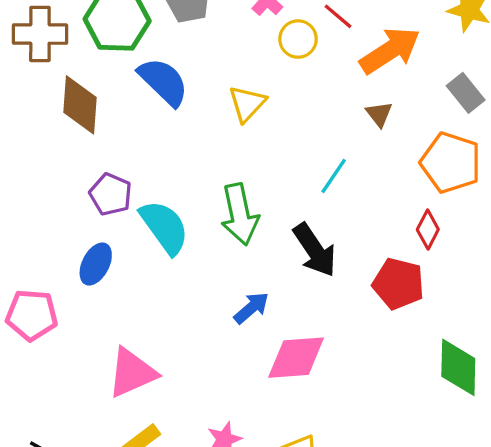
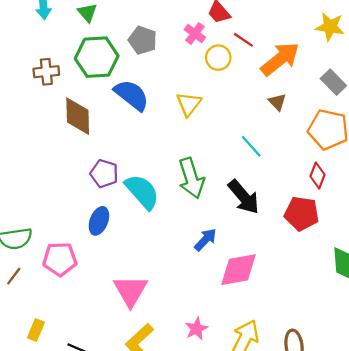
brown cross: (40, 34) -> (46, 72), size x0.7
cyan line: (334, 176) -> (251, 146), turned -70
pink triangle: (132, 373) -> (130, 291), turned -30

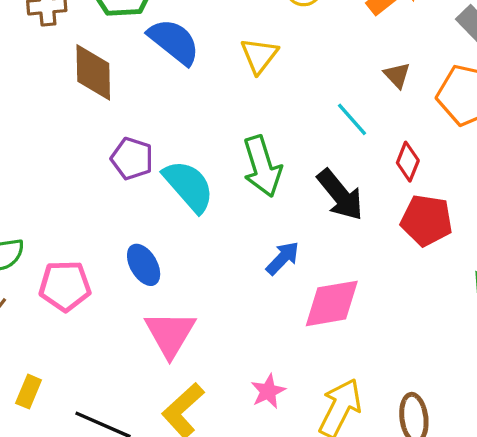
brown triangle: (277, 102) -> (397, 75), moved
red diamond: (317, 175) -> (408, 162), moved
blue ellipse: (99, 221) -> (144, 265), moved, turned -52

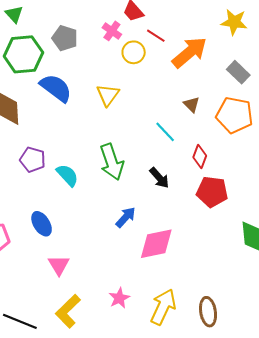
cyan semicircle: (189, 186) -> (67, 175), size x0.7
black arrow: (340, 195) -> (159, 178), size x0.7
pink triangle: (170, 334) -> (59, 265), size x0.7

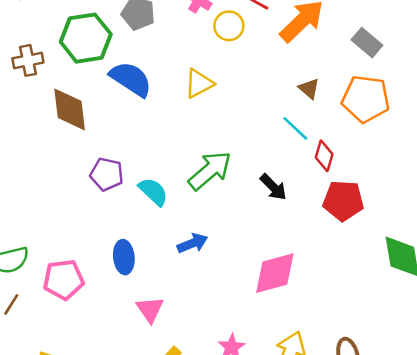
yellow triangle: (108, 95) -> (199, 83), turned 30
cyan line: (165, 132) -> (295, 128), moved
green arrow: (112, 162) -> (210, 171), turned -108
blue arrow: (126, 217) -> (192, 243), moved, turned 30
blue ellipse: (42, 224) -> (124, 257), turned 30

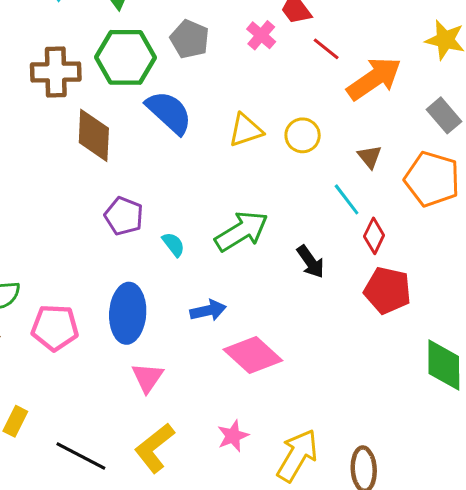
yellow circle: (229, 26) -> (303, 135), moved
brown cross: (28, 60) -> (56, 72), size x1.4
cyan semicircle: (153, 192) -> (173, 244), size x0.7
blue ellipse: (124, 257) -> (128, 313), size x1.5
pink diamond: (275, 273) -> (253, 355), moved, turned 48

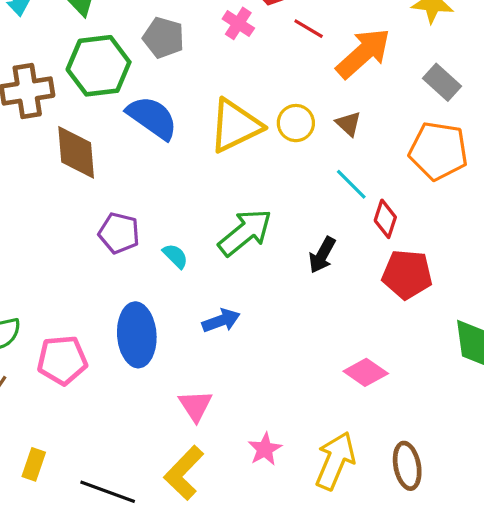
yellow triangle: (246, 130) -> (235, 126), size x1.5
brown triangle: (370, 157) -> (349, 124), moved
black arrow: (311, 262) -> (322, 255), turned 72
pink diamond: (253, 355) -> (366, 372), moved, size x0.7
pink triangle: (147, 378) -> (195, 406), moved

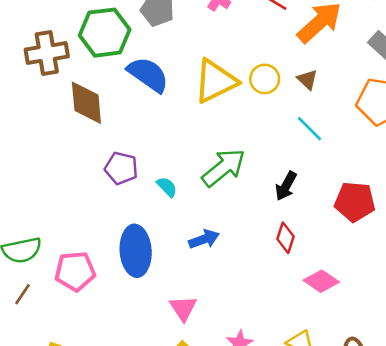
red diamond: (385, 219) -> (286, 238), moved

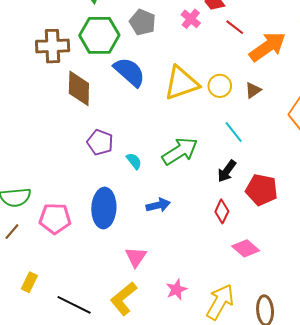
brown triangle: (307, 79) -> (253, 90), turned 36
cyan line: (310, 129) -> (234, 132), moved
red pentagon: (355, 202) -> (262, 190), moved

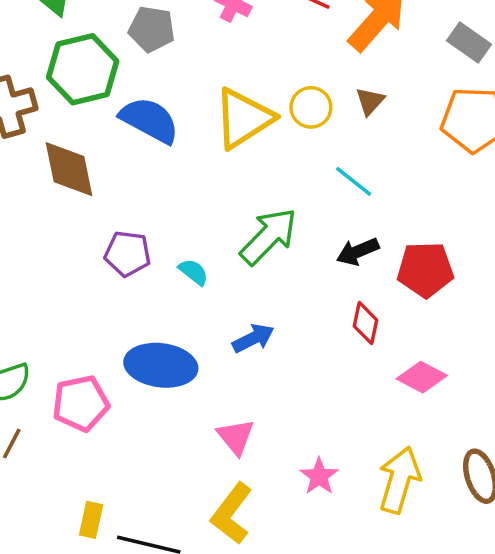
black arrow: (227, 171) -> (358, 252), turned 45
blue ellipse: (104, 208) -> (161, 365), turned -72
yellow rectangle: (29, 282) -> (91, 520), moved

